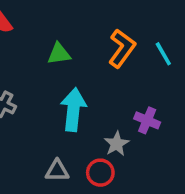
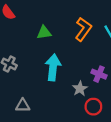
gray triangle: (57, 171) -> (23, 105), moved
red circle: (100, 173) -> (93, 107), moved

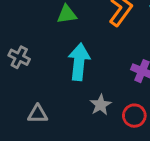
gray star: (80, 89) -> (101, 105), moved

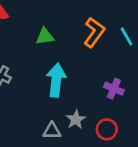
gray triangle: (38, 114) -> (52, 131), moved

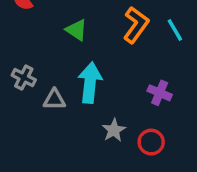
green triangle: (45, 36) -> (76, 30), turned 42
gray triangle: (52, 131) -> (54, 100), moved

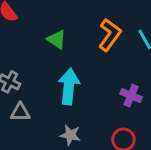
gray triangle: (54, 100) -> (20, 112), moved
gray star: (114, 130) -> (70, 135), moved, turned -30

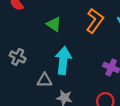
gray triangle: (20, 112) -> (45, 80), moved

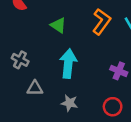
gray triangle: (45, 80) -> (35, 88), moved

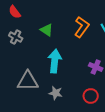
gray cross: (20, 60) -> (16, 37), moved
gray triangle: (35, 88) -> (28, 81), size x1.6

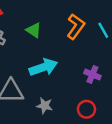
cyan arrow: (55, 61) -> (43, 67), turned 65

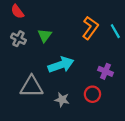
green triangle: (34, 30) -> (45, 35), moved, turned 32
red circle: (86, 109) -> (92, 94), moved

